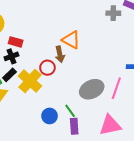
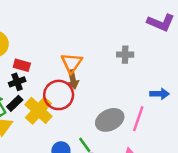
gray cross: (113, 13) -> (125, 55), moved
orange triangle: (71, 40) -> (72, 63), moved, turned 36
red circle: (47, 68) -> (59, 95), size x1.6

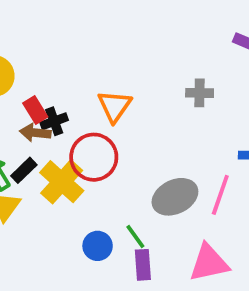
red rectangle: (22, 65) -> (35, 110), turned 42
brown arrow: (73, 80) -> (35, 133), moved, turned 108
black cross: (17, 82) -> (54, 121), moved

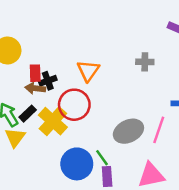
red rectangle: (35, 110) -> (35, 73), turned 30
blue circle: (98, 246) -> (77, 164), size x1.6

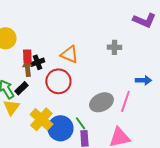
orange triangle: (88, 71) -> (69, 54), turned -42
brown arrow: (35, 88) -> (27, 68), turned 77
yellow cross: (53, 121) -> (41, 119), moved

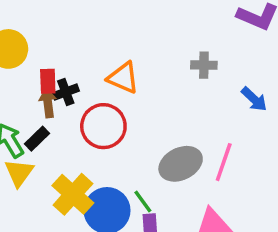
blue arrow: (143, 80) -> (254, 99), moved, turned 42

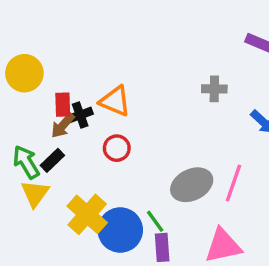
orange triangle: (123, 78) -> (115, 101), moved
brown arrow: (48, 103) -> (63, 125), turned -132
red circle: (103, 126) -> (117, 148), size x0.6

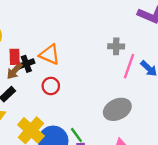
pink line: (234, 183) -> (129, 66), moved
gray ellipse: (192, 185) -> (117, 109), moved

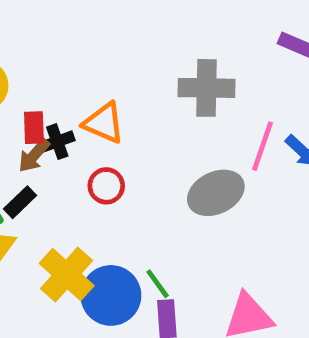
gray cross: (116, 46) -> (207, 88), moved, size x1.6
gray ellipse: (117, 109) -> (216, 193), moved

